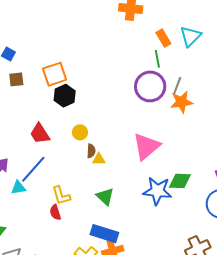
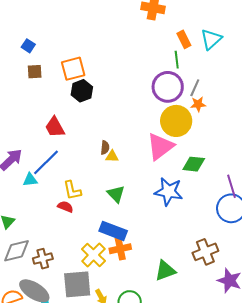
orange star: (181, 102) -> (198, 104), size x0.7
yellow circle: (80, 132) -> (176, 121), moved, size x2.0
green diamond: (180, 181) -> (194, 164), moved
red semicircle: (55, 212) -> (65, 207), turned 126

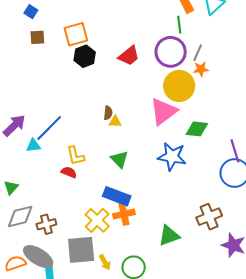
red trapezoid: (55, 127) -> (129, 56), moved, turned -100

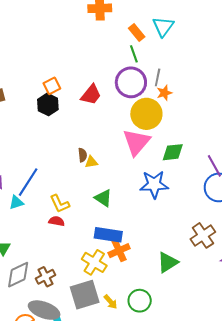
orange square: (76, 34) -> (52, 86), moved, size x0.7

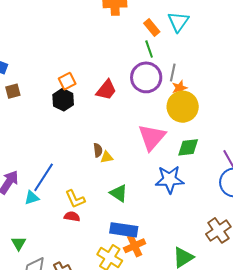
yellow circle: (146, 114) -> (183, 107), moved

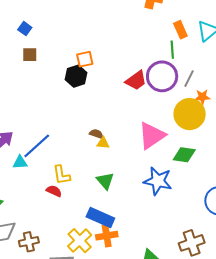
orange star: (180, 88) -> (202, 97), moved
red trapezoid: (106, 90) -> (136, 80), moved
brown semicircle: (98, 150) -> (96, 134), turned -80

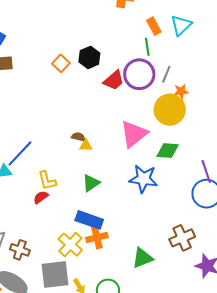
orange square: (85, 59) -> (61, 63), turned -30
black hexagon: (76, 76) -> (89, 57), moved
green triangle: (105, 181) -> (91, 183), turned 42
red semicircle: (54, 191) -> (41, 197), turned -56
brown cross: (29, 242) -> (20, 250), turned 36

